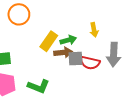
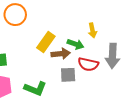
green arrow: (68, 40) -> (75, 44), moved, turned 35
gray square: (76, 59) -> (68, 75), moved

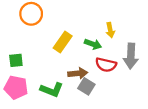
brown arrow: (61, 54) -> (78, 73), moved
gray square: (68, 75) -> (86, 86), moved, turned 35

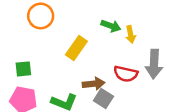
green arrow: (93, 44) -> (111, 26), moved

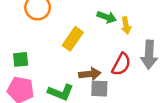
red semicircle: (126, 74) -> (121, 64), turned -75
gray square: (103, 99) -> (99, 89), turned -30

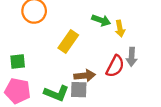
gray arrow: (149, 55) -> (132, 57), moved, size x0.7
gray square: (99, 89) -> (79, 90), moved

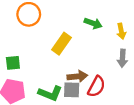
yellow arrow: (120, 29) -> (121, 31), moved
red semicircle: (115, 66) -> (96, 87), moved

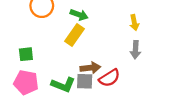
green arrow: (93, 23) -> (79, 15), moved
red semicircle: (96, 87) -> (109, 78), turned 30

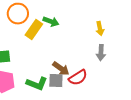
yellow rectangle: (74, 35) -> (34, 30), moved
brown arrow: (90, 68) -> (61, 69), turned 42

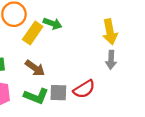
yellow arrow: (100, 29) -> (110, 32), size x1.5
brown arrow: (61, 69) -> (35, 68), moved

